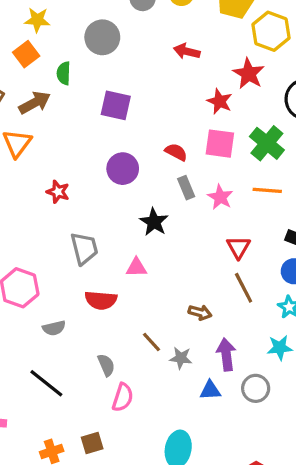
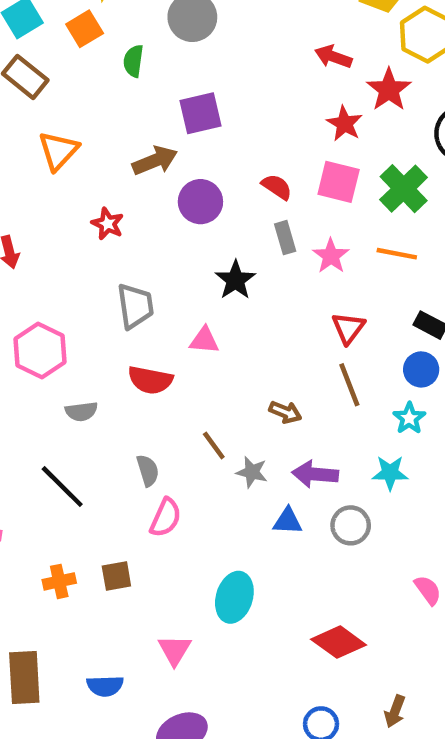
red arrow: (187, 51) -> (333, 57), moved
brown arrow: (35, 103) -> (155, 161), moved
purple square: (116, 105) -> (201, 113), turned -32
purple arrow: (226, 354) -> (315, 474), turned -84

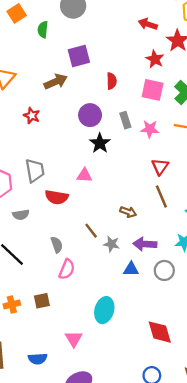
red semicircle: (277, 187) -> (112, 81), moved, turned 56
purple circle: (200, 202) -> (90, 115), moved
pink star: (331, 256) -> (150, 129), turned -30
gray trapezoid: (135, 306) -> (35, 171), moved
red diamond: (339, 642) -> (160, 332), turned 40

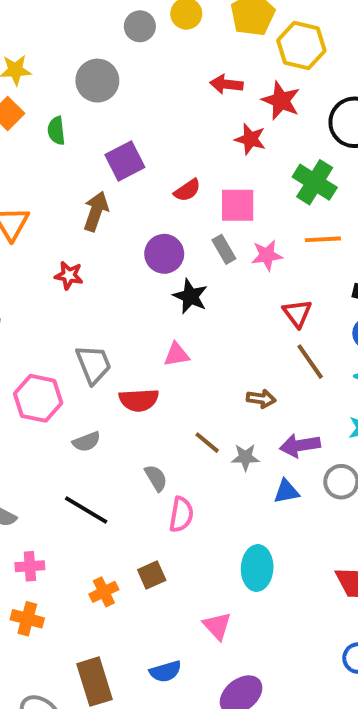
red semicircle: (112, 81) -> (187, 190), turned 70
brown arrow: (56, 82) -> (96, 211), turned -35
pink square: (153, 90) -> (238, 205), moved

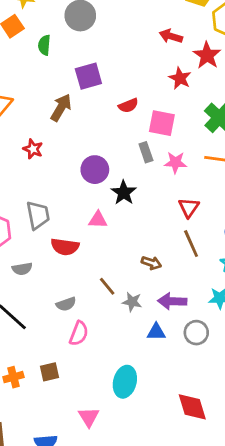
purple circle: (164, 254) -> (95, 170), moved
black star: (190, 296) -> (124, 193), moved
gray semicircle: (156, 478) -> (66, 304), turned 90

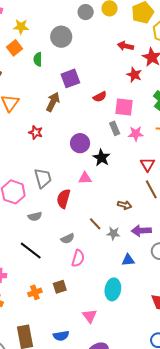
red semicircle: (65, 247) -> (63, 199), turned 102
blue triangle: (156, 332) -> (128, 260), moved

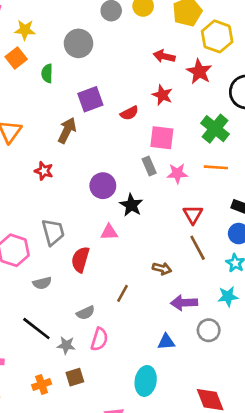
red star: (134, 75) -> (162, 95), moved
red semicircle: (100, 97) -> (129, 113), moved
brown line: (95, 224) -> (122, 293), turned 72
gray star: (113, 233) -> (66, 345), moved

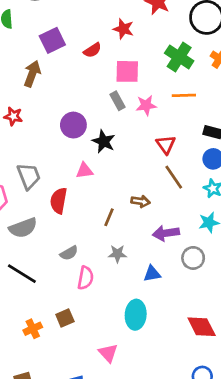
gray semicircle: (42, 283) -> (23, 228), size x1.5
brown line: (122, 293) -> (109, 217), moved
gray star: (66, 345) -> (117, 254), moved

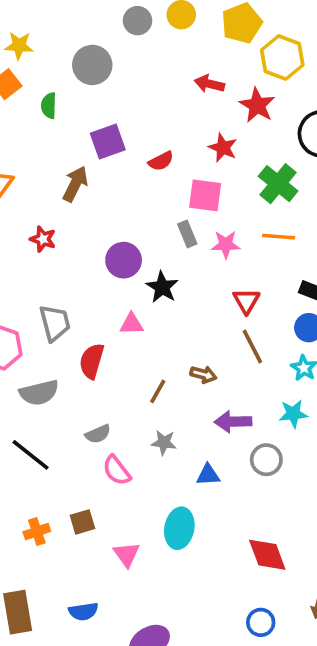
red star: (123, 29) -> (223, 148), moved
pink semicircle: (85, 278) -> (117, 470), turned 125
pink triangle: (108, 353) -> (127, 554), moved

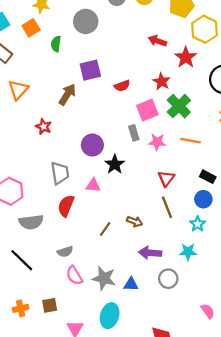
green cross: (278, 184) -> (179, 106), moved
pink square: (205, 195) -> (147, 110), turned -35
gray trapezoid: (55, 323) -> (60, 173), moved
gray star: (164, 442) -> (104, 278), moved, size x1.5

